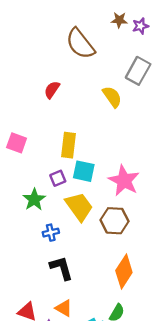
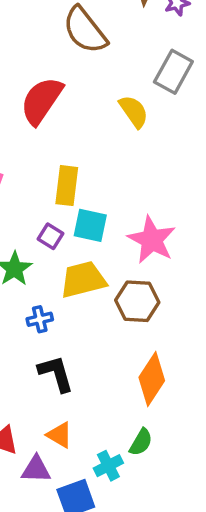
red semicircle: (52, 90) -> (42, 101), size x1.8
purple square: (58, 178) -> (51, 236), turned -35
yellow trapezoid: (79, 207) -> (83, 280), turned -68

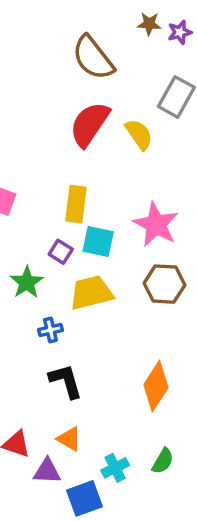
red semicircle: (42, 101) -> (90, 124), moved
pink star: (152, 240) -> (156, 225), moved
brown hexagon: (137, 301) -> (164, 284), moved
green semicircle: (141, 442) -> (163, 461), moved

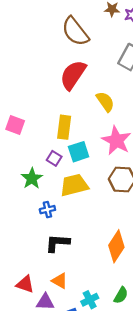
yellow semicircle: (139, 134) -> (105, 102), moved
cyan square: (98, 242) -> (79, 152), turned -30
black L-shape: (66, 381) -> (57, 243), turned -70

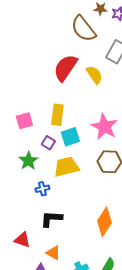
brown semicircle: (75, 31) -> (83, 29), moved
yellow semicircle: (105, 102) -> (94, 75), moved
pink square: (15, 125) -> (24, 121), moved, turned -36
red triangle: (25, 284) -> (22, 240), moved

